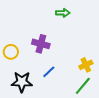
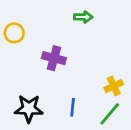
yellow circle: (11, 52) -> (14, 33), moved
blue line: (49, 72) -> (73, 107), moved, turned -40

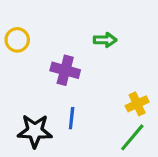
green arrow: (83, 17) -> (105, 40), moved
blue line: (73, 107) -> (72, 118), moved

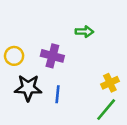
yellow circle: (17, 40) -> (14, 56), moved
black star: (35, 131) -> (28, 88), moved

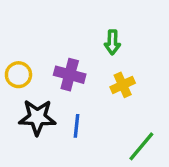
green arrow: (84, 32) -> (112, 42), turned 90
yellow cross: (110, 83) -> (123, 85), moved

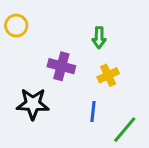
yellow circle: (18, 75) -> (16, 26), moved
blue line: (77, 126) -> (93, 111), moved

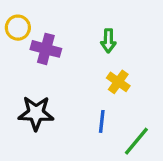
purple cross: (61, 66) -> (46, 49), moved
yellow cross: (108, 75) -> (118, 82), turned -30

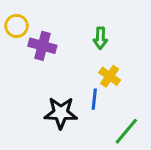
black star: (36, 113) -> (61, 113), moved
blue line: (102, 121) -> (94, 99), moved

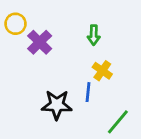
purple cross: (42, 46) -> (40, 42), turned 30

